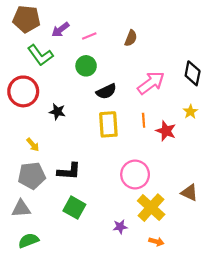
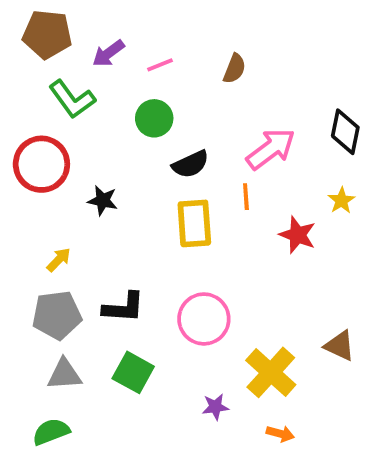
orange line: (144, 120) -> (246, 197), moved
yellow arrow: (33, 145) -> (59, 260), turned -96
pink circle: (135, 175) -> (204, 319), moved
gray triangle: (21, 209) -> (64, 374), moved

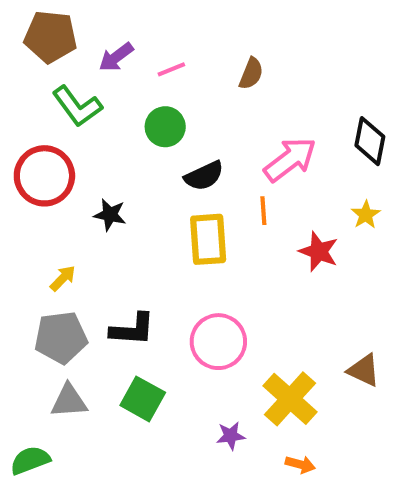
green semicircle: (51, 432) -> (30, 460), moved

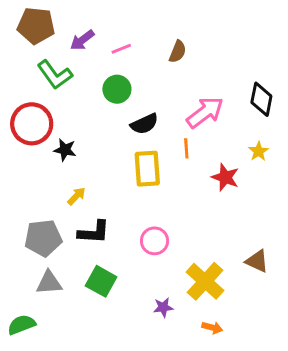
black star: (110, 215) -> (65, 150), moved
yellow arrow: (63, 278) -> (76, 196), moved
pink circle: (218, 342) -> (155, 241), size x0.7

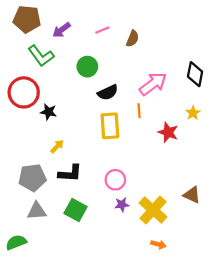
pink line: (121, 49) -> (102, 30), moved
purple star: (163, 307) -> (122, 205), moved

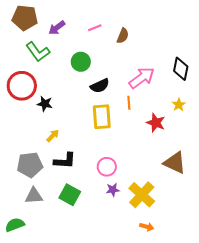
brown triangle: (192, 195) -> (175, 163), moved, size x1.4

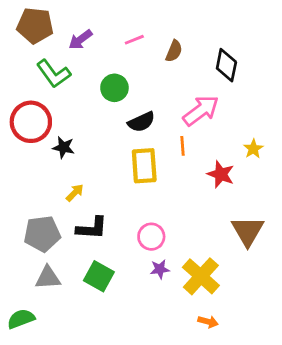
black diamond: (181, 69) -> (226, 65), moved
brown triangle: (175, 163) -> (248, 231), turned 35

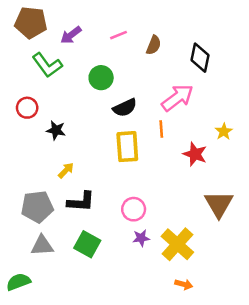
red circle: (31, 122) -> (27, 108), size x0.6

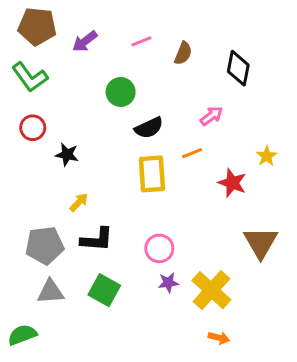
green L-shape: (47, 65) -> (30, 77), moved
pink arrow: (177, 98) -> (211, 116), size x0.6
orange line: (161, 129) -> (192, 153), turned 72

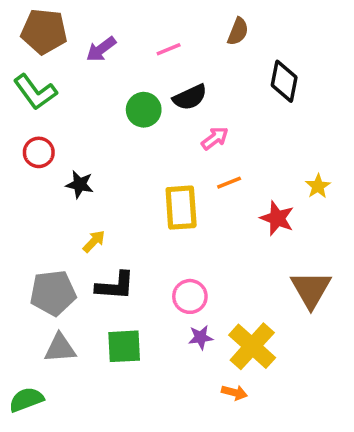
brown semicircle: (183, 53) -> (238, 31), moved
pink arrow: (211, 116) -> (215, 138), moved
black semicircle: (149, 128) -> (190, 97), moved
green square: (104, 290) -> (124, 346), turned -32
orange arrow: (219, 338) -> (234, 393), moved

